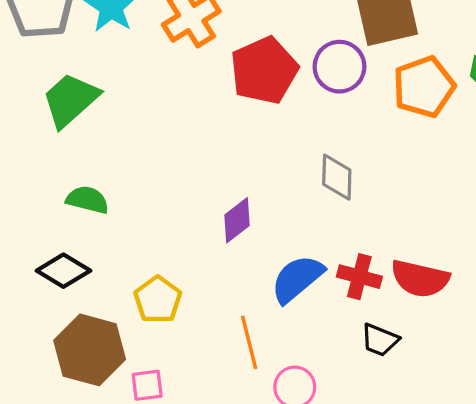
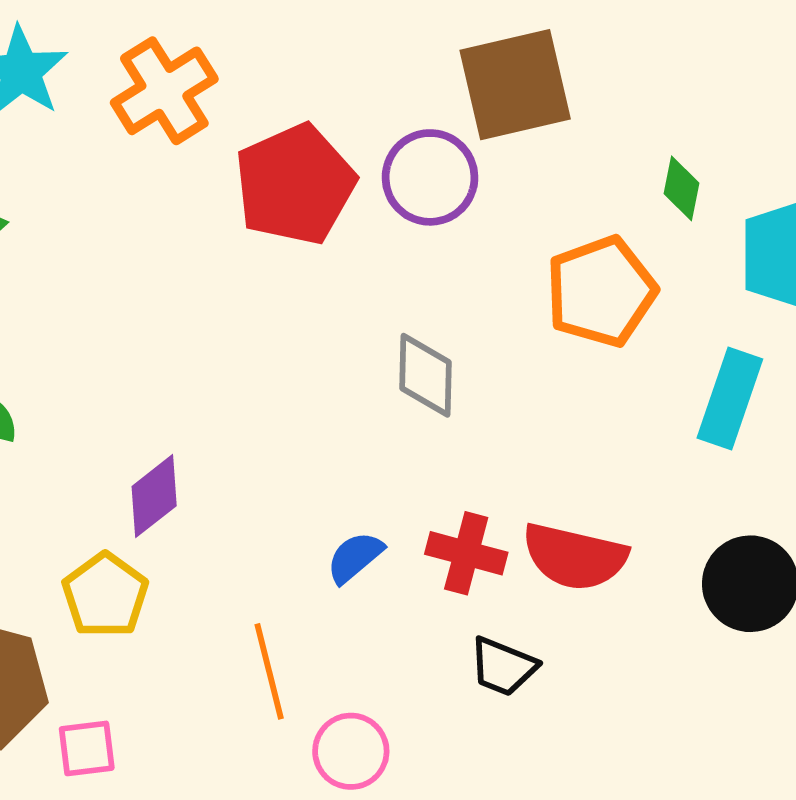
orange pentagon: (424, 87) -> (601, 291), moved
purple diamond: (237, 220) -> (154, 496), moved
blue semicircle: (297, 279) -> (355, 557), size x0.6

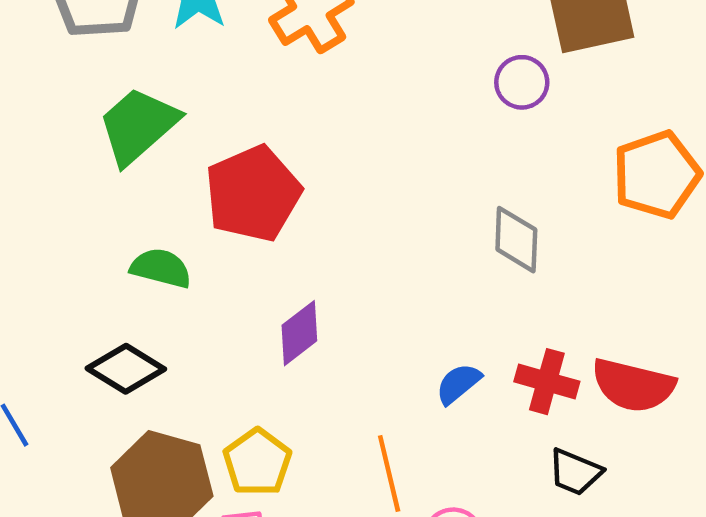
purple circle: (430, 177) -> (522, 82), size x0.7
red pentagon: (295, 184) -> (253, 194), moved
yellow pentagon: (105, 595) -> (257, 462), moved

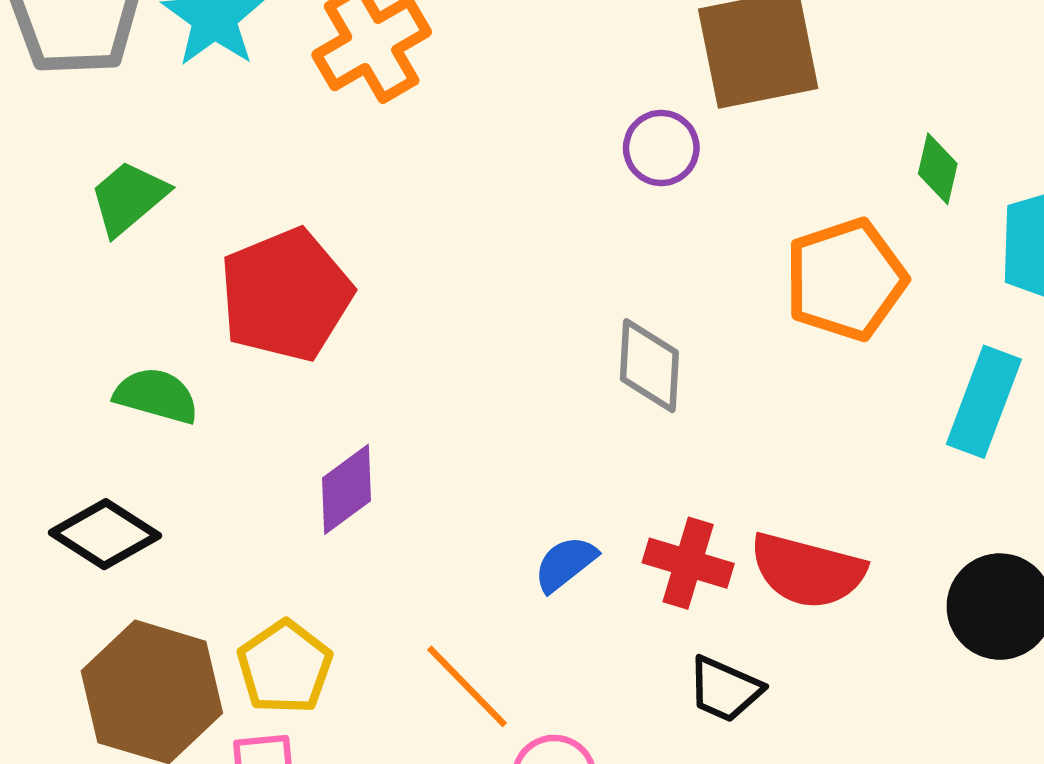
green trapezoid: (138, 126) -> (129, 198), size x0.7
orange line: (389, 474) -> (467, 686), turned -32

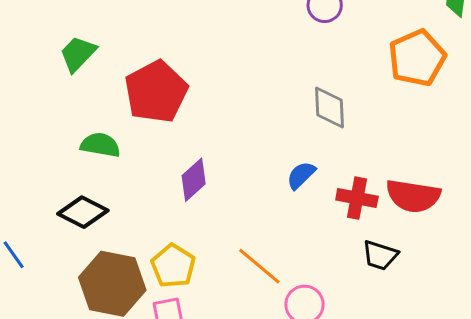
blue semicircle: (565, 564) -> (301, 175), moved

